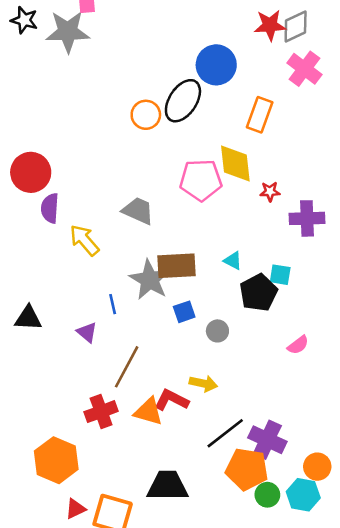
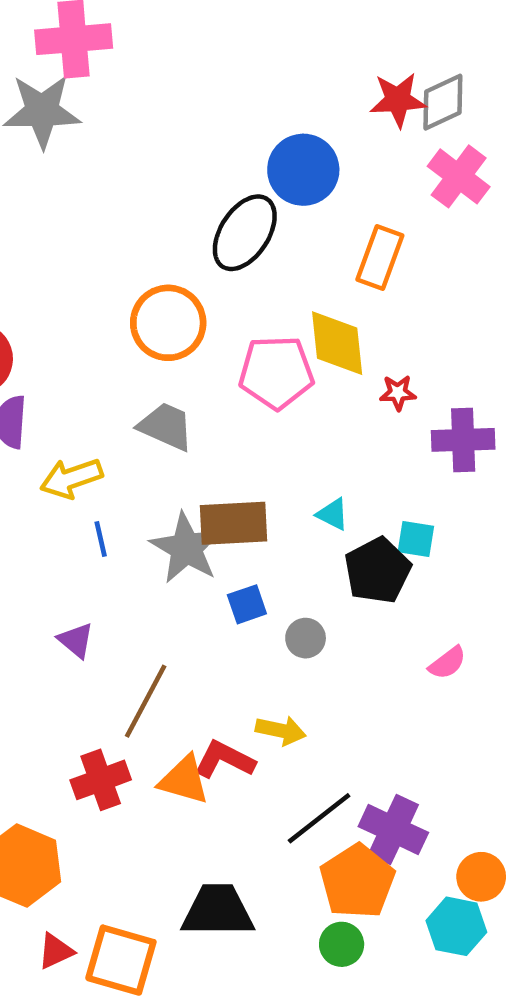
orange circle: (146, 115) -> (168, 323), moved, size x1.4
yellow arrow: (84, 240) -> (71, 478), turned -68
blue line: (113, 304) -> (101, 539), moved
orange pentagon: (247, 469) -> (357, 881), turned 30
green circle: (267, 495) -> (342, 944), moved

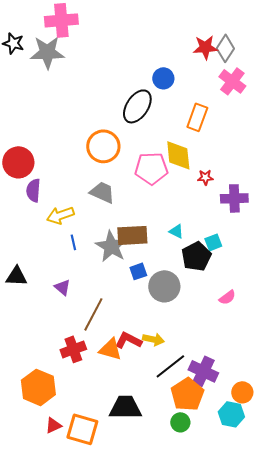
gray diamond: (443, 102) -> (225, 48), turned -32
blue circle: (303, 170) -> (163, 78), size x0.7
cyan square: (416, 539) -> (213, 242), turned -30
gray circle: (306, 638) -> (164, 286), size x1.8
yellow arrow: (281, 730) -> (153, 339), moved

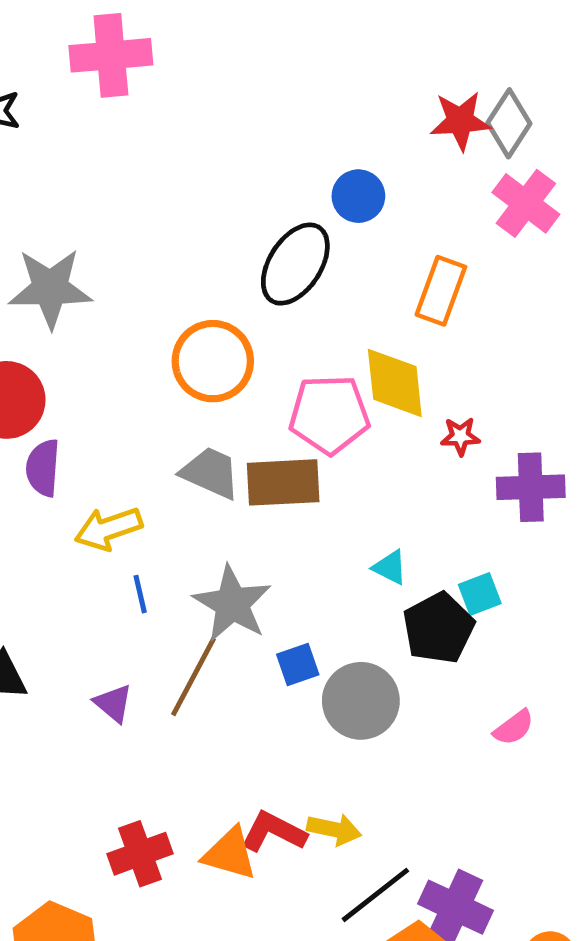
gray star: (47, 52) -> (50, 288), moved
brown rectangle: (132, 235) -> (283, 482), moved
brown line: (93, 314) -> (193, 677), moved

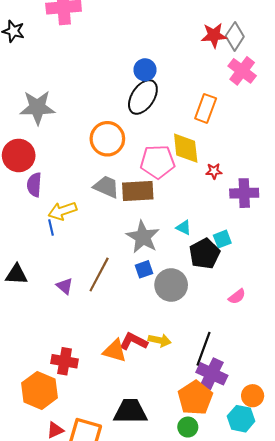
blue circle: (358, 196) -> (145, 70), moved
blue line: (140, 594) -> (51, 228), moved
gray star: (232, 604) -> (143, 237), moved
red cross: (140, 854) -> (65, 361), moved, turned 30
black line: (375, 895) -> (203, 349), moved, turned -32

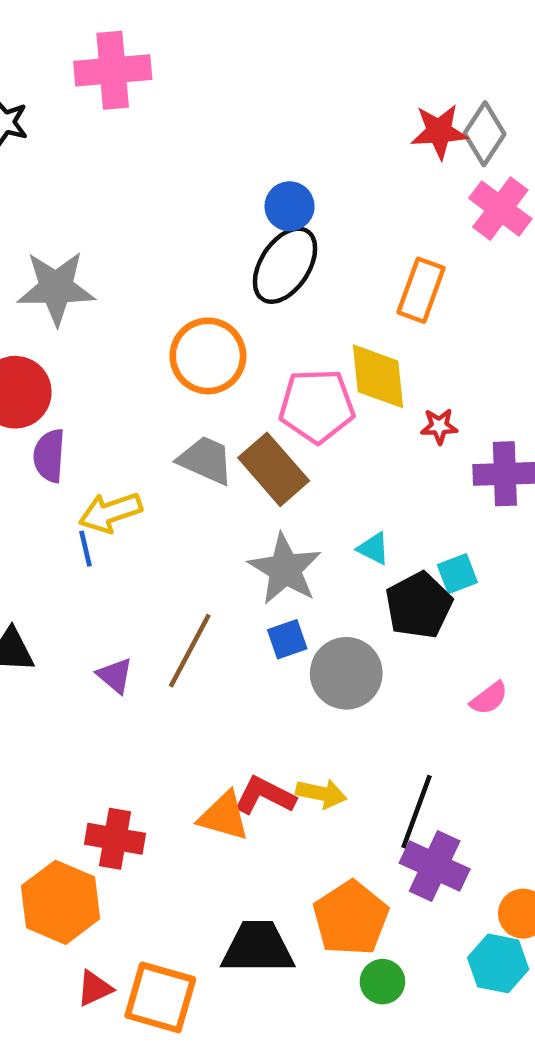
brown rectangle: (138, 191) -> (274, 469), turned 52
orange pentagon: (195, 398) -> (351, 918), moved

